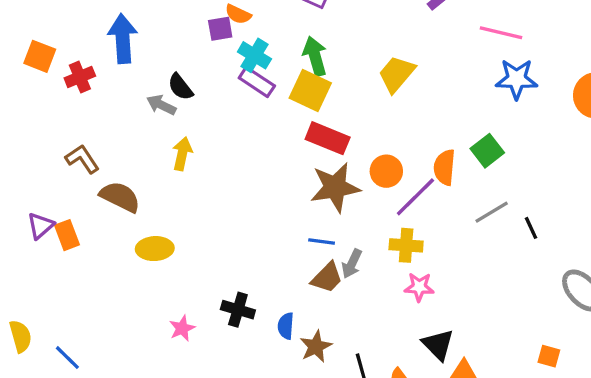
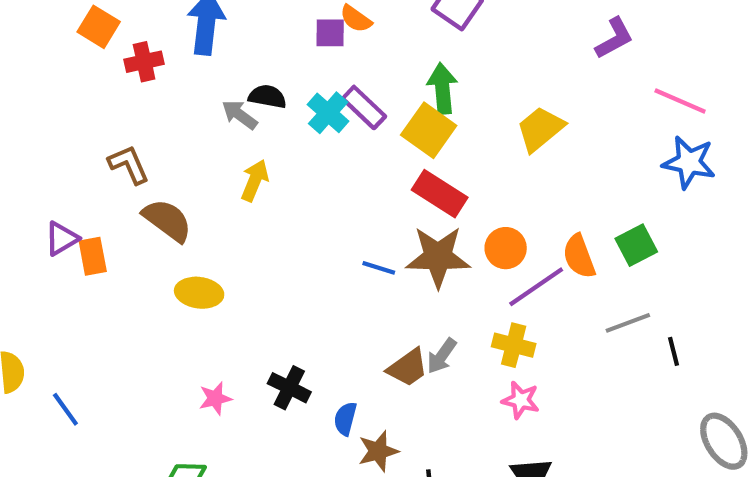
cyan cross: (254, 55) -> (328, 113), moved
black semicircle: (180, 87) -> (267, 97), turned 128
orange semicircle: (444, 167) -> (579, 256), turned -36
blue line: (322, 241) -> (379, 268), moved

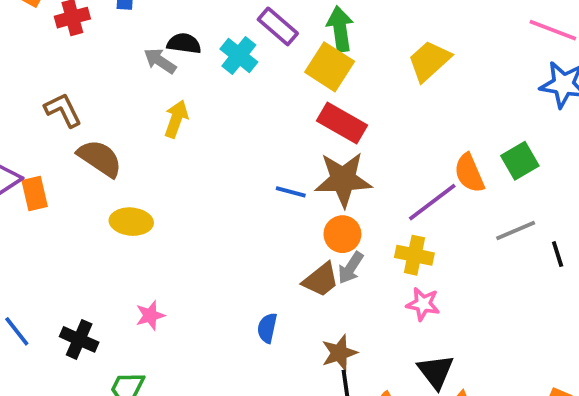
purple rectangle: (364, 107) -> (278, 26), moved
orange circle: (506, 248) -> (342, 234), moved
black cross: (289, 388) -> (79, 339), moved
brown star: (378, 451) -> (339, 353), moved

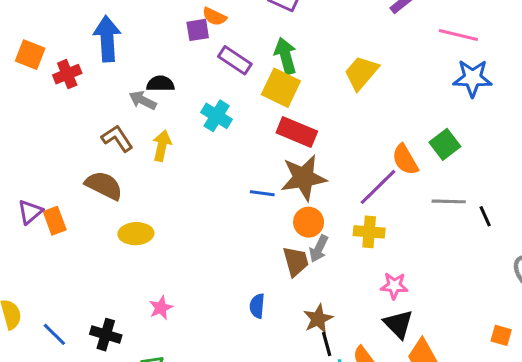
cyan cross: (239, 55) -> (217, 116), moved
brown L-shape: (63, 110) -> (117, 138), moved
gray line: (516, 230) -> (449, 201), turned 32
brown trapezoid: (321, 280) -> (296, 261), turned -60
pink star: (423, 304) -> (394, 286), moved

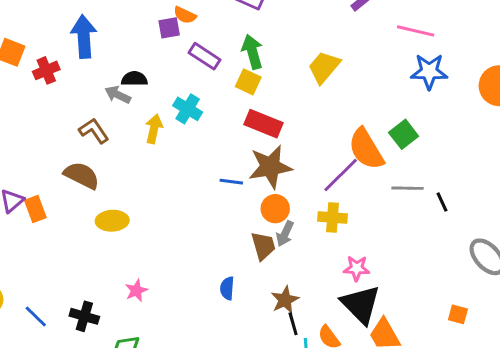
yellow square: (281, 88) -> (248, 82), size x0.7
yellow arrow: (162, 146) -> (154, 129), moved
orange semicircle: (405, 160) -> (366, 149), size x1.4
black triangle: (398, 324) -> (361, 304), size x1.4

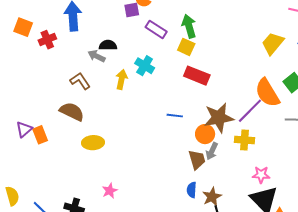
yellow trapezoid: (324, 67) -> (273, 43), moved
brown star: (270, 167) -> (219, 118), moved
blue semicircle: (227, 288) -> (192, 190), moved

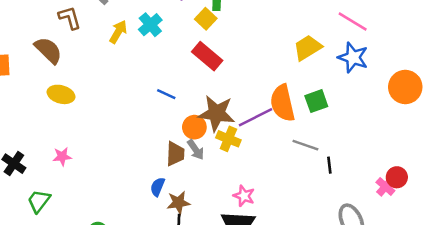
yellow cross: (244, 140) -> (228, 139), moved
gray arrow: (212, 151) -> (196, 150), turned -78

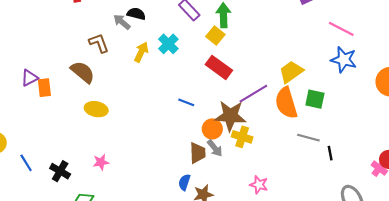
yellow trapezoid: (308, 48) -> (291, 72), moved
green square: (316, 101) -> (315, 99), turned 36
purple line: (255, 117) -> (253, 94), moved

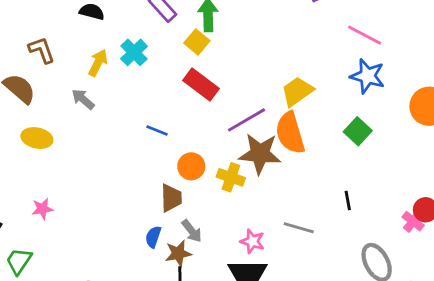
gray arrow: (122, 22) -> (83, 99), moved
green square: (315, 99) -> (358, 131), moved, turned 30
brown star: (230, 116) -> (260, 154), moved
gray line: (308, 138) -> (299, 228), moved
gray arrow: (215, 148) -> (192, 231), moved

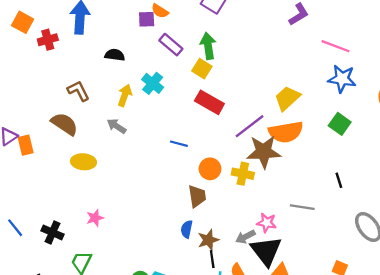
orange semicircle: (290, 133) -> (286, 132), turned -76
gray arrow: (192, 231) -> (245, 237), moved, turned 108

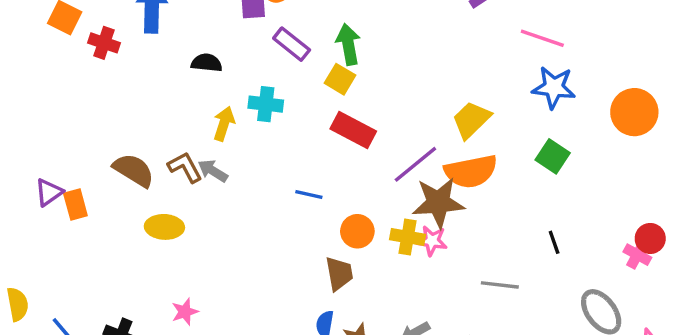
red cross: (48, 40) -> (104, 43), turned 36
cyan cross: (153, 83) -> (266, 104), turned -30
brown L-shape: (78, 91) -> (185, 167), moved
pink star: (267, 223) -> (432, 241), moved

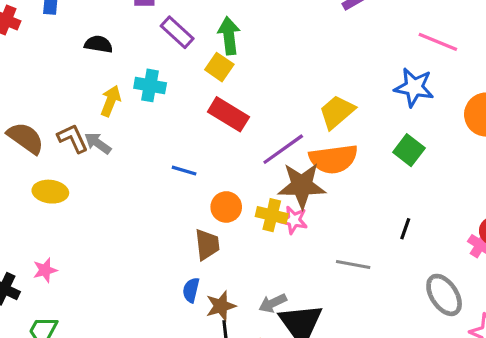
pink line: (542, 38) -> (438, 42), moved
black line: (554, 242) -> (405, 229), turned 35
pink star: (185, 312) -> (45, 270), moved

